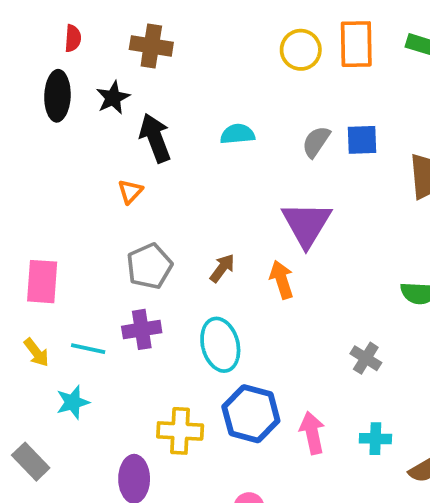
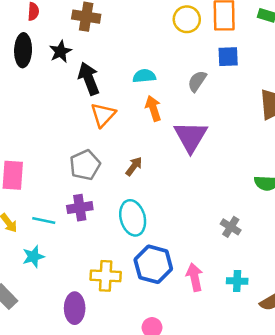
blue square: (362, 140) -> (228, 57), moved
orange triangle: (130, 192) -> (103, 115), moved, size x1.5
orange arrow: (282, 280) -> (153, 108), moved

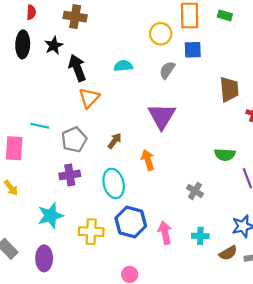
yellow circle: (187, 19) -> (161, 34), moved
orange arrow: (153, 108) -> (148, 160), moved
cyan line: (44, 220) -> (40, 126), moved
cyan star: (33, 257) -> (51, 216), moved, size x1.4
purple ellipse: (75, 308) -> (44, 258), moved

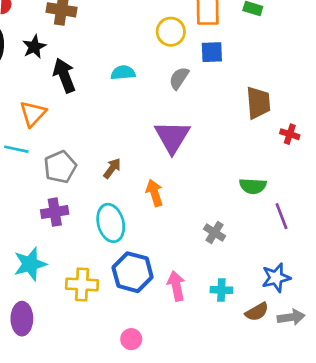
orange triangle: (89, 98) -> (33, 114), moved

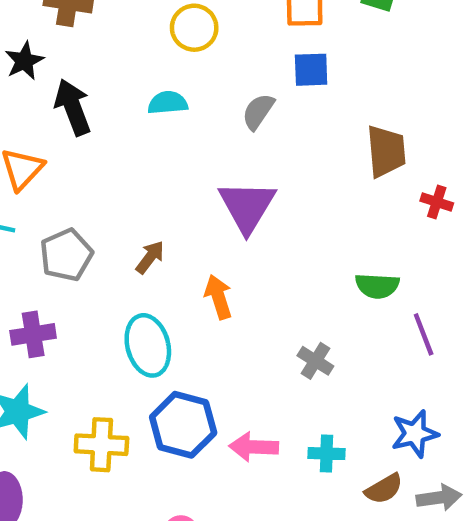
yellow circle: (171, 32) -> (194, 28), moved
purple cross: (55, 212) -> (33, 334), moved
pink arrow: (176, 286) -> (254, 447), turned -76

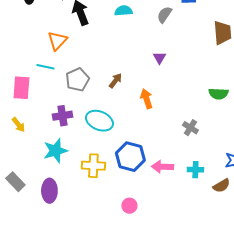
purple triangle: (247, 206) -> (159, 58), size x0.5
cyan ellipse: (148, 345) -> (99, 121), moved, turned -52

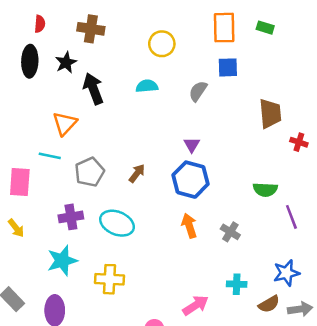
orange arrow: (146, 99) -> (189, 226), moved
blue hexagon: (130, 157) -> (190, 180), moved
pink arrow: (162, 167) -> (195, 305), moved, turned 145

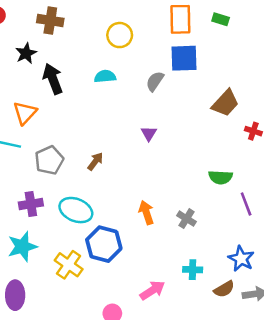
blue square: (228, 67) -> (184, 58), size x1.4
brown trapezoid: (270, 114) -> (225, 103), turned 48
blue hexagon: (190, 180) -> (104, 244), moved
blue star: (286, 273) -> (241, 259), turned -30
yellow cross: (110, 279) -> (69, 265), turned 32

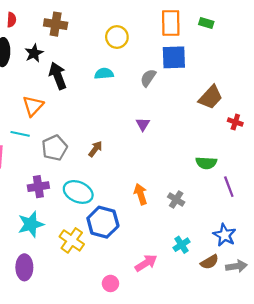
cyan cross: (193, 270) -> (182, 245), turned -35

